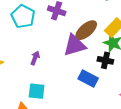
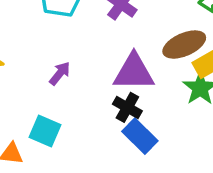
brown ellipse: (86, 30) -> (184, 45), moved
black cross: (105, 60) -> (127, 107), moved

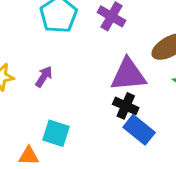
purple arrow: (60, 73) -> (44, 77), moved

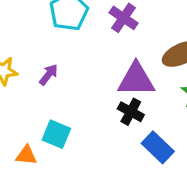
blue rectangle: (139, 130) -> (158, 147), moved

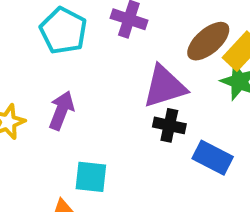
purple arrow: (49, 75) -> (61, 110), size x1.4

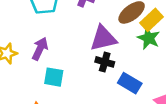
cyan square: (91, 177) -> (54, 77), moved

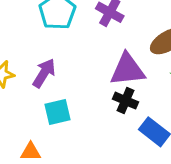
cyan square: (54, 77) -> (57, 112), turned -30

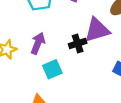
black cross: (125, 101) -> (78, 43), moved, turned -30

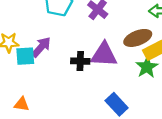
cyan square: (52, 69) -> (25, 56), moved

